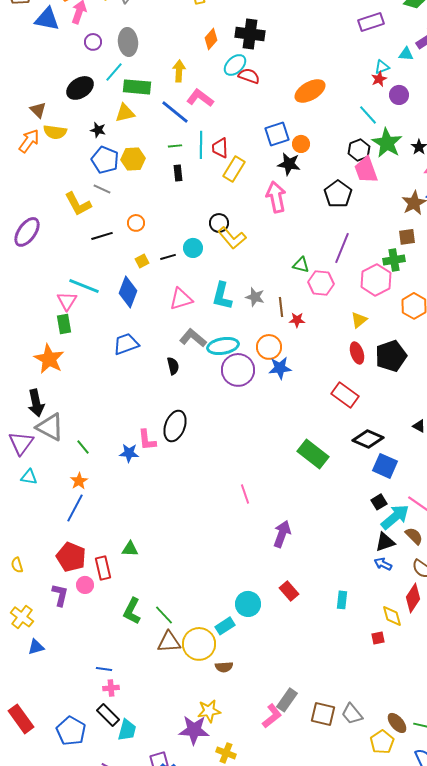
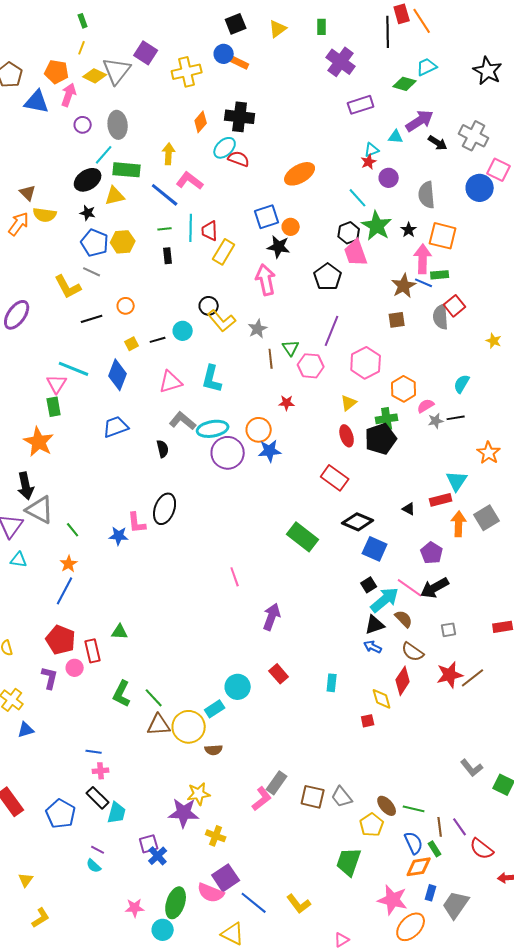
black ellipse: (80, 88) -> (88, 180), moved
green cross: (394, 260) -> (387, 419), moved
green triangle: (301, 265) -> (291, 348), turned 42
gray star: (255, 297) -> (258, 329), moved, turned 30
brown line: (281, 307) -> (271, 359), moved

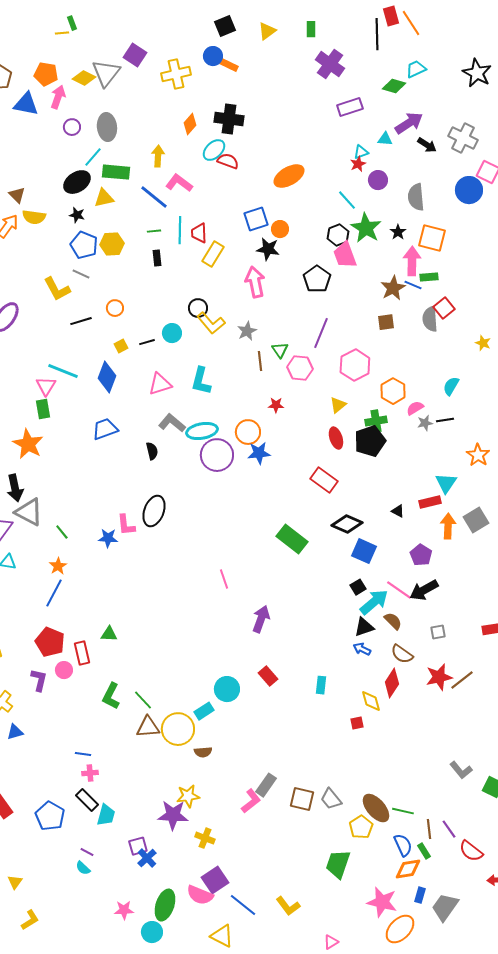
yellow line: (82, 48) -> (62, 33), moved, turned 64
brown ellipse: (387, 806) -> (376, 808), size x1.4

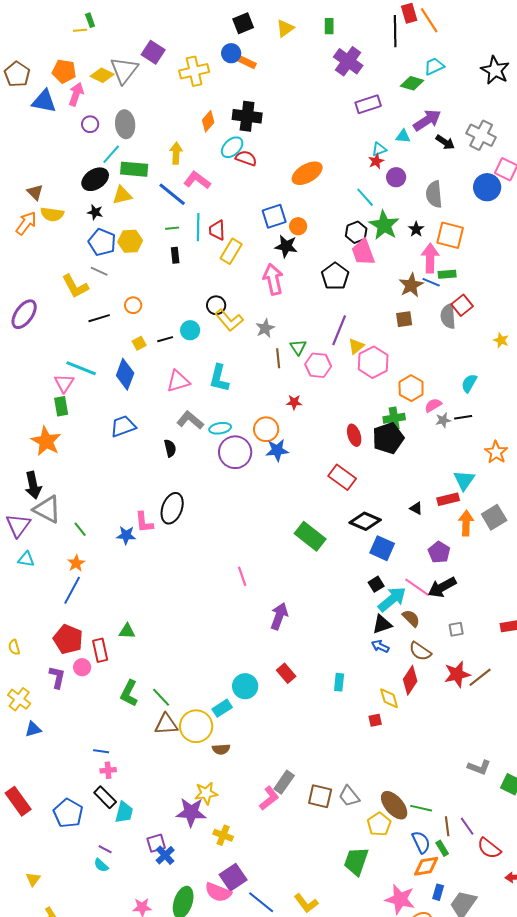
yellow triangle: (338, 405) -> (356, 346), moved
cyan ellipse: (202, 431) -> (220, 428), size x0.7
gray L-shape: (461, 770) -> (479, 767), turned -30

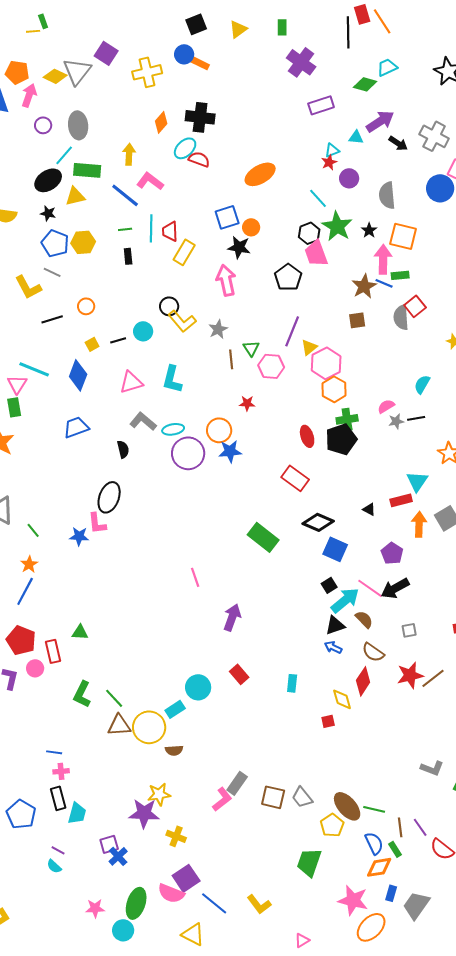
orange hexagon: (411, 388) -> (334, 389), moved
black ellipse: (172, 508) -> (109, 497), moved
black rectangle: (105, 797) -> (58, 798), turned 30

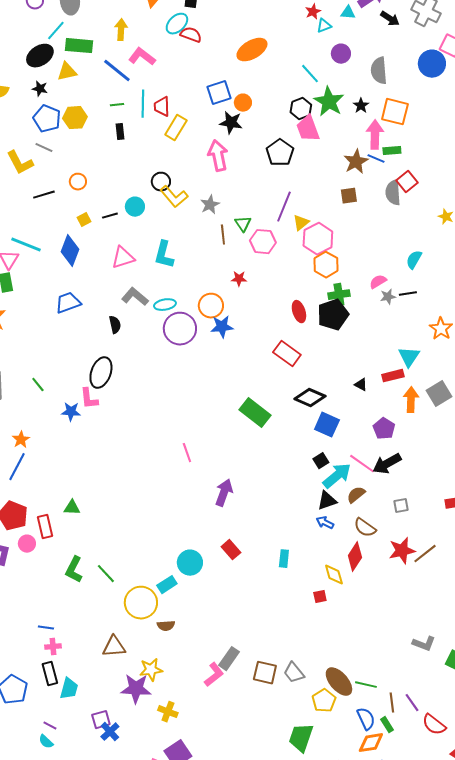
red star: (329, 162) -> (313, 12), moved
green line: (33, 530) -> (38, 385), moved
brown semicircle: (364, 619) -> (356, 495), turned -84
brown triangle: (119, 725) -> (114, 647), moved

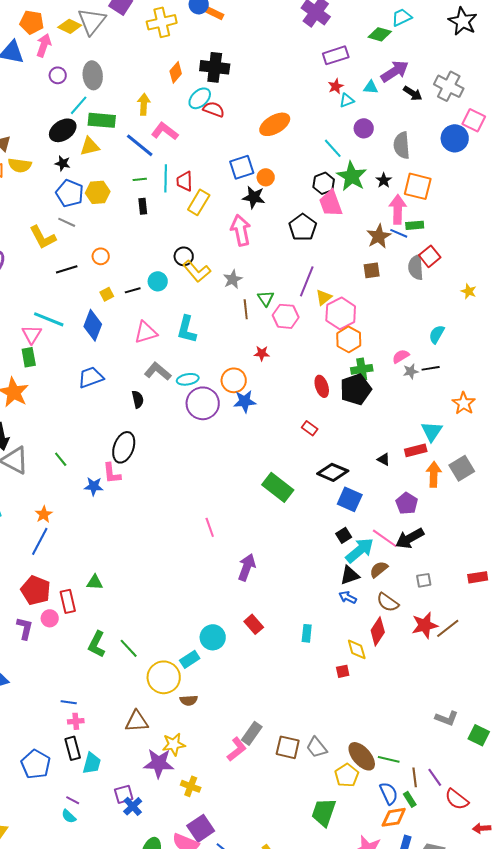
red rectangle: (287, 354) -> (310, 428), size x0.6

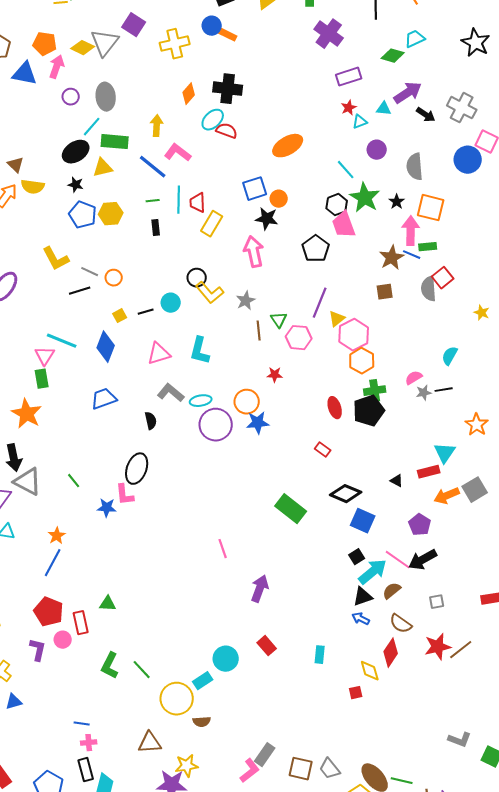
gray line: (67, 222) -> (90, 272), moved
orange arrow: (434, 474) -> (447, 496), turned -115

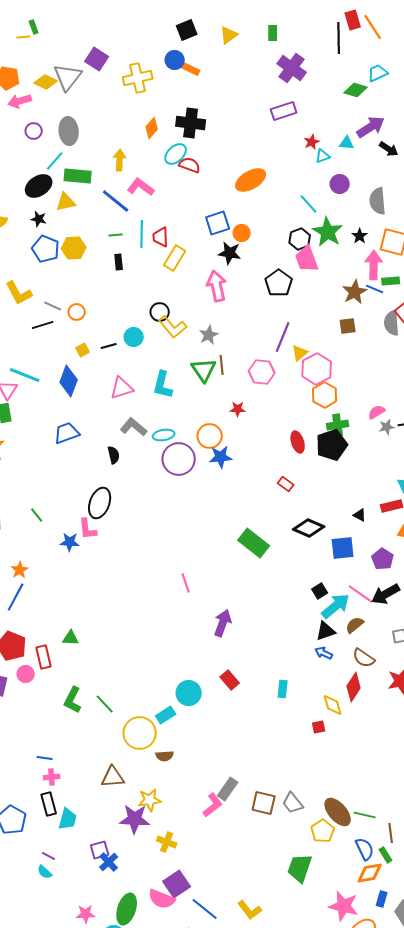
pink arrow: (57, 67) -> (20, 101), turned -125
purple rectangle: (349, 77) -> (284, 111), moved
green triangle: (279, 320) -> (204, 370), moved, size x1.5
blue square: (363, 521) -> (343, 548), moved, turned -30

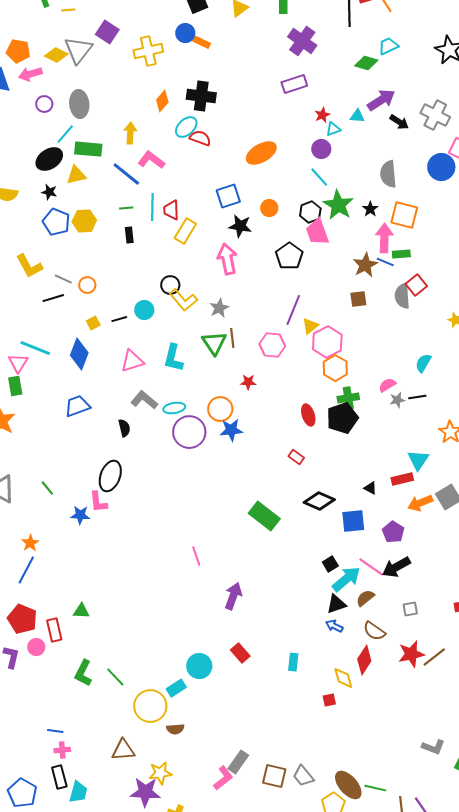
yellow line: (24, 37) -> (68, 10), moved
purple circle: (340, 184) -> (321, 149), moved
orange circle: (242, 233) -> (269, 208), moved

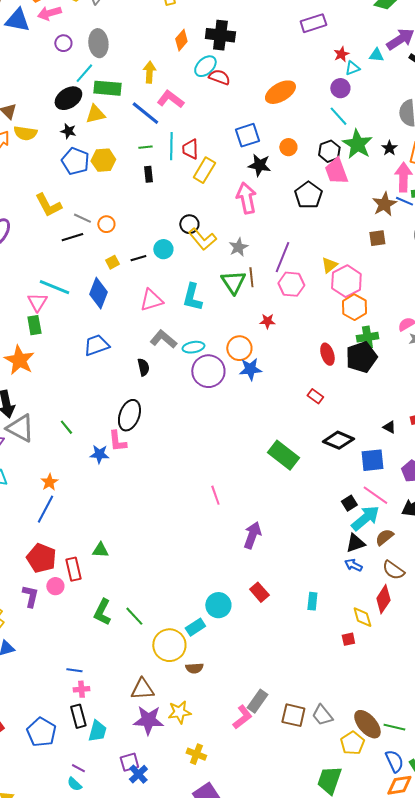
purple line: (293, 310) -> (282, 257), moved
pink line: (371, 567) -> (375, 495), moved
purple star: (145, 792) -> (148, 720), moved

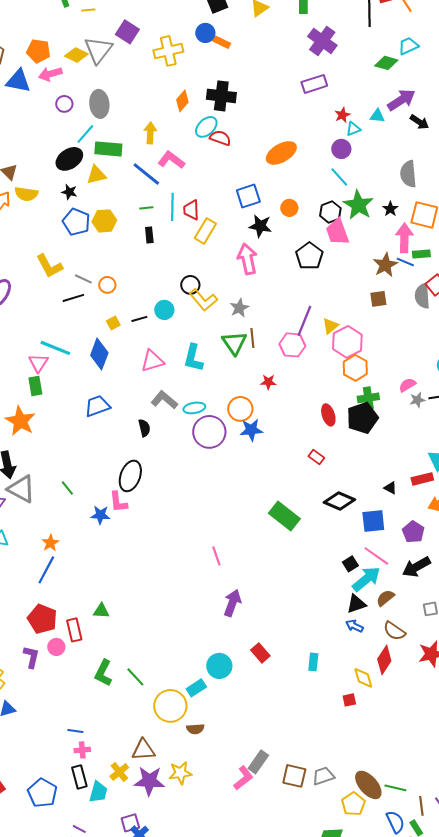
purple line: (282, 257) -> (304, 321), moved
purple arrow: (252, 535) -> (232, 603), moved
gray trapezoid: (322, 715) -> (323, 776), turned 110
yellow cross: (196, 754) -> (119, 772), moved, turned 30

